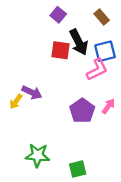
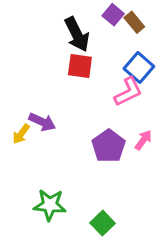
purple square: (58, 15) -> (113, 15), moved
black arrow: (79, 42) -> (77, 34), moved
blue square: (105, 51) -> (139, 68), turned -35
green square: (78, 169) -> (103, 223), turned -30

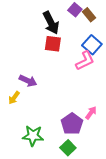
yellow arrow: (21, 134) -> (14, 98), moved
pink arrow: (143, 140) -> (91, 113), moved
purple pentagon: (109, 146) -> (72, 124), moved

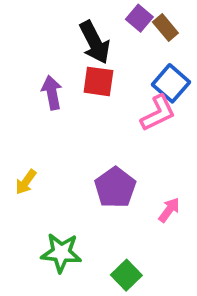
purple arrow: (28, 81) -> (52, 93), moved, turned -126
purple pentagon: (72, 124) -> (115, 188), moved

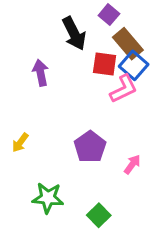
brown rectangle: (165, 27) -> (128, 44), moved, size x1.5
red square: (98, 81) -> (105, 64), moved

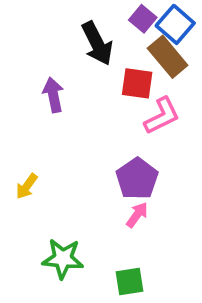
blue square: (134, 65) -> (175, 24), moved
purple pentagon: (90, 147) -> (137, 179), moved
pink arrow: (132, 164) -> (137, 215), moved
green square: (99, 215) -> (129, 281), turned 35

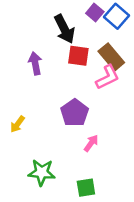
brown rectangle: (168, 57) -> (111, 57), moved
red square: (137, 83) -> (78, 56), moved
purple pentagon: (137, 179) -> (75, 113), moved

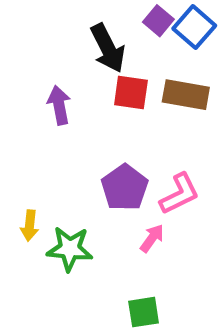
brown rectangle: (111, 57) -> (186, 95), turned -40
pink L-shape: (108, 77) -> (179, 194), moved
yellow arrow: (17, 124) -> (30, 226), moved, turned -30
green star: (42, 172) -> (70, 249), moved

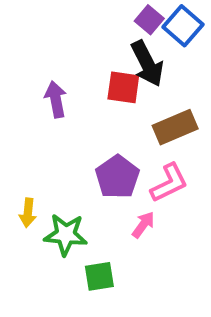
black arrow: (108, 48) -> (147, 64), moved
brown rectangle: (186, 95) -> (175, 127), moved, turned -33
green square: (144, 312) -> (99, 276), moved

